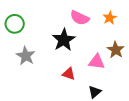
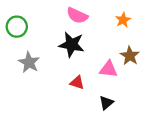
pink semicircle: (80, 18) -> (77, 15), moved
black star: (64, 40) -> (72, 45), turned -30

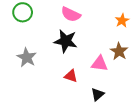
orange star: (123, 20) -> (122, 21), moved
green circle: (17, 27) -> (23, 12), moved

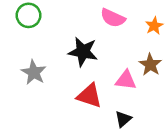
pink semicircle: (71, 14) -> (113, 18), moved
red triangle: (71, 76) -> (89, 96), size x1.5

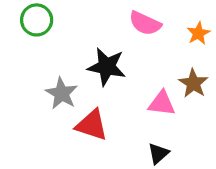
gray star: (34, 72) -> (62, 93), moved
red triangle: (89, 96) -> (92, 125), moved

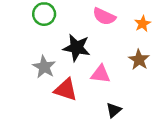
green circle: (37, 20) -> (44, 14), moved
pink triangle: (162, 103) -> (101, 74), moved

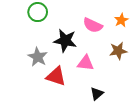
pink semicircle: (104, 16) -> (93, 25), moved
brown star: (139, 60) -> (118, 51), turned 30

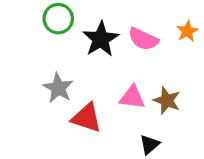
black star: (65, 41) -> (101, 39), moved, turned 30
brown star: (118, 51) -> (167, 100), moved, turned 30

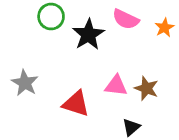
pink semicircle: (143, 39) -> (126, 19), moved
gray star: (58, 88) -> (25, 83), moved

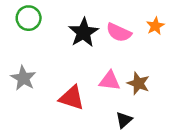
green circle: (51, 17) -> (29, 18), moved
pink semicircle: (126, 19) -> (119, 32), moved

